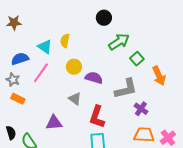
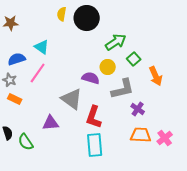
black circle: (104, 18) -> (87, 18), moved, size x1.6
yellow semicircle: (65, 41) -> (62, 14), moved
yellow circle: (74, 67) -> (108, 67), moved
gray triangle: (75, 99) -> (72, 99), size x1.6

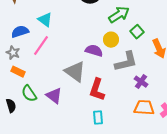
purple triangle: (51, 123) -> (54, 96), turned 42
green semicircle: (26, 142) -> (29, 94), moved
cyan rectangle: (95, 145) -> (98, 118), size x0.6

